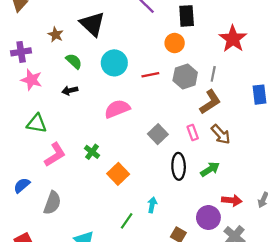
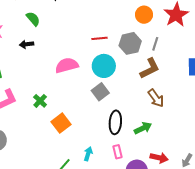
orange circle: (175, 43) -> (144, 15), moved
cyan circle: (114, 63) -> (104, 66), moved
pink rectangle: (193, 132) -> (117, 152), moved

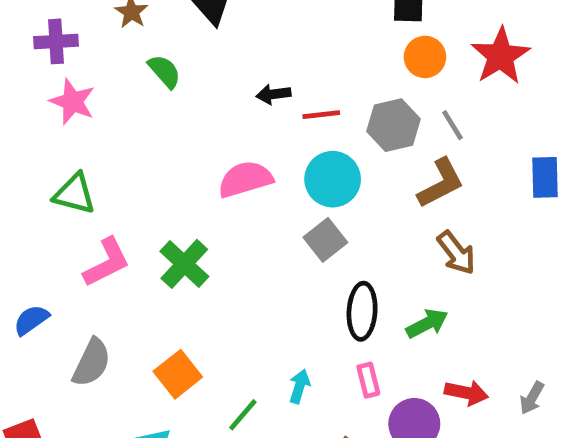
black arrow: (27, 44) -> (273, 94), moved
gray line: (155, 44) -> (452, 125), turned -48
green cross: (40, 101) -> (184, 264), size x1.5
orange square: (61, 123) -> (178, 374), moved

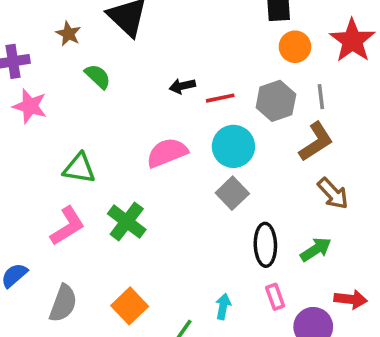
gray line: (452, 125) -> (321, 97), turned 30
green triangle: (74, 194) -> (79, 168), moved

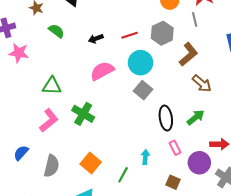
black arrow: (182, 86) -> (96, 39), moved
gray line: (321, 97) -> (195, 19), moved

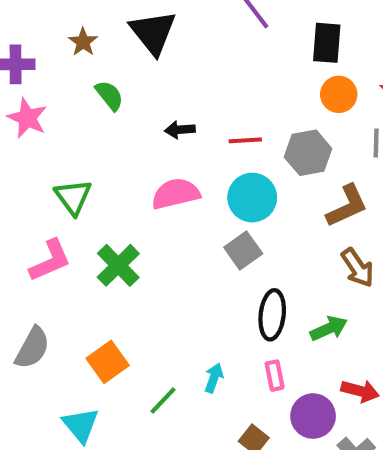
green triangle: (52, 86) -> (73, 197), turned 36

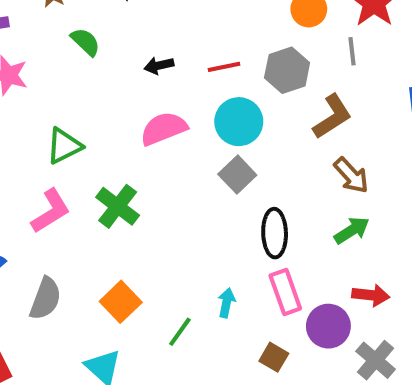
green triangle: (73, 197) -> (64, 146), turned 48
green arrow: (329, 328) -> (352, 230), moved
pink rectangle: (275, 376) -> (285, 292), size x1.5

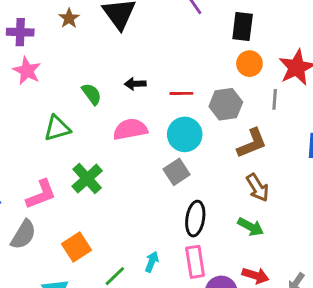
green semicircle: (85, 42) -> (92, 94), moved
pink L-shape: (51, 211) -> (41, 194), moved
green arrow: (352, 230) -> (251, 227), turned 50

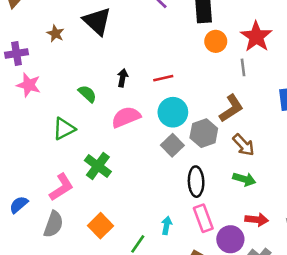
black arrow: (135, 84) -> (123, 78), turned 114
gray hexagon: (226, 104) -> (204, 133), moved

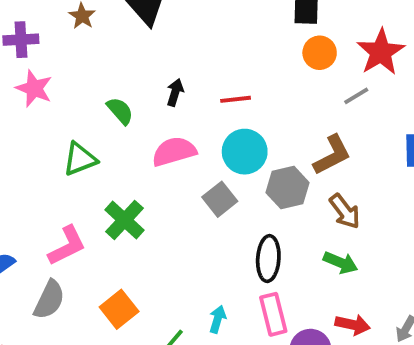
gray line: (243, 67) -> (356, 96), turned 60
gray square: (172, 145) -> (220, 199), moved

